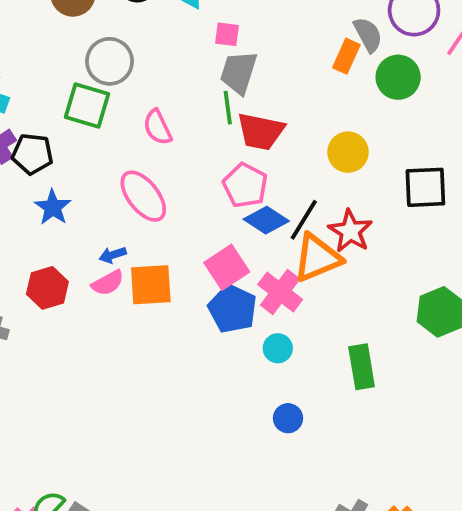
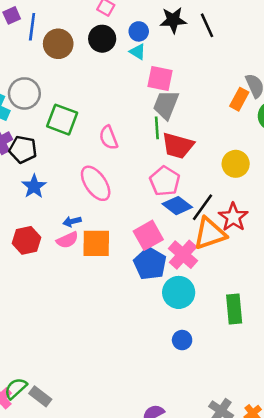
pink square: (227, 34) -> (160, 79), size x1.5
gray circle: (110, 61) -> (24, 93), moved
cyan circle: (278, 348) -> (179, 292), size x1.6

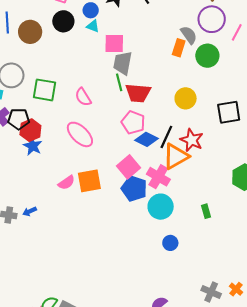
blue arrow: (72, 221) -> (30, 211), moved
red hexagon: (27, 240) -> (30, 130), moved
green rectangle: (234, 309) -> (206, 211), size x0.6

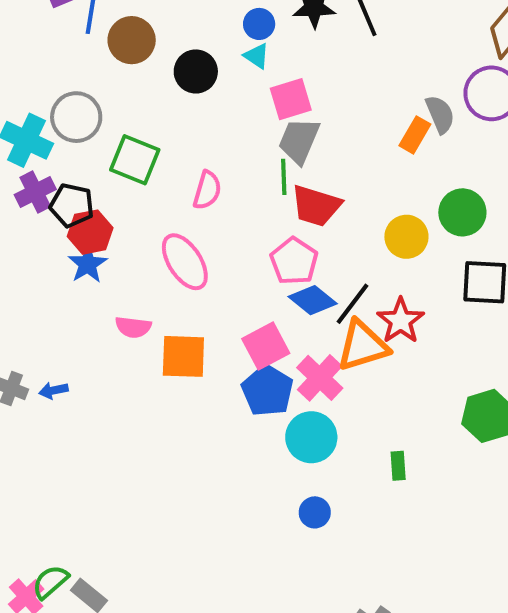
black circle: (63, 21) -> (196, 71), moved
pink square: (114, 44) -> (291, 99), turned -30
green circle: (207, 56) -> (462, 212), moved
pink semicircle: (83, 97) -> (207, 190), turned -144
pink semicircle: (66, 183) -> (133, 327), moved, turned 30

